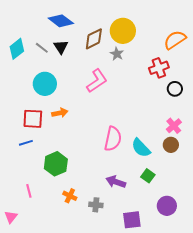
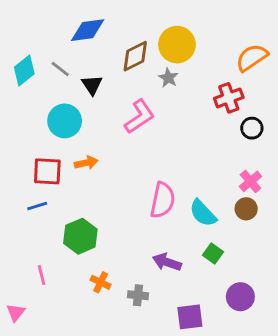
blue diamond: (61, 21) -> (88, 30), turned -45
black triangle: (61, 47) -> (92, 85), moved

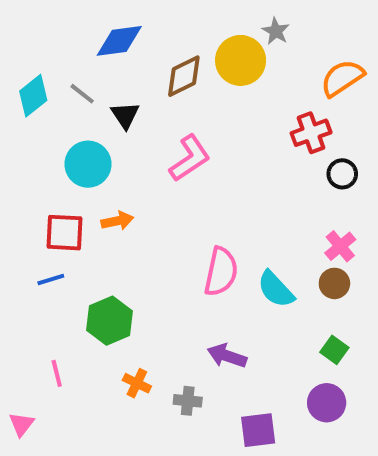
gray star: (168, 78) -> (276, 31), moved
green square: (213, 253) -> (334, 350), moved

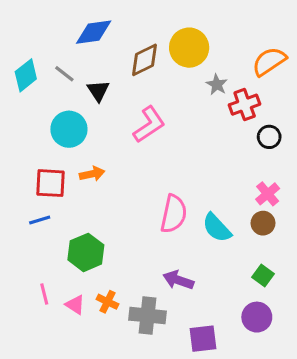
gray star: (276, 31) -> (217, 85), moved
gray cross: (188, 401) -> (147, 316), size x1.6
pink triangle: (21, 424) -> (75, 305), moved, turned -35

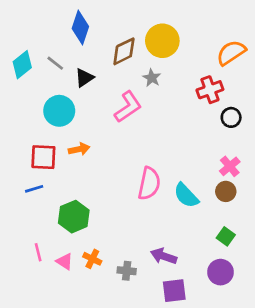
blue diamond: (94, 32) -> (80, 28), turned -64
gray star: (217, 85) -> (152, 78), moved
black triangle: (98, 91) -> (84, 78), turned 30
purple arrow: (178, 280) -> (164, 256), moved
gray cross: (147, 316) -> (127, 271), size x0.6

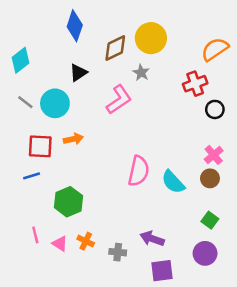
gray line: (55, 63) -> (25, 102), moved

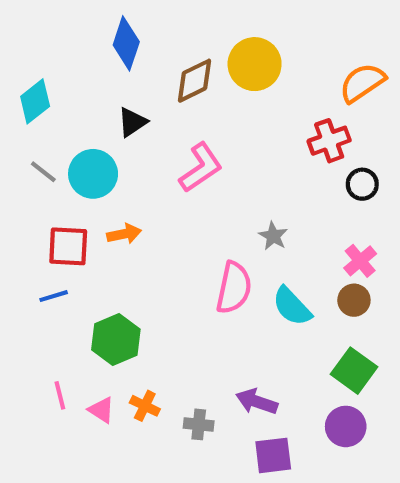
gray star: (141, 73) -> (273, 236), moved
green square: (210, 220) -> (354, 371), size x1.5

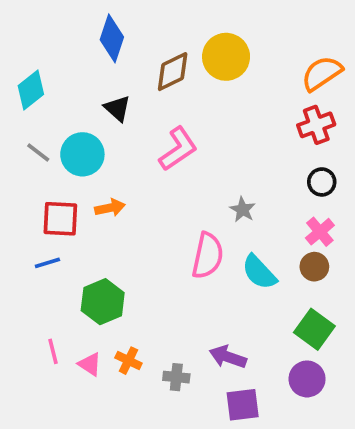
black triangle: (132, 122) -> (117, 108), turned -44
red cross: (329, 141) -> (316, 125), moved
black circle: (362, 184) -> (322, 182), moved

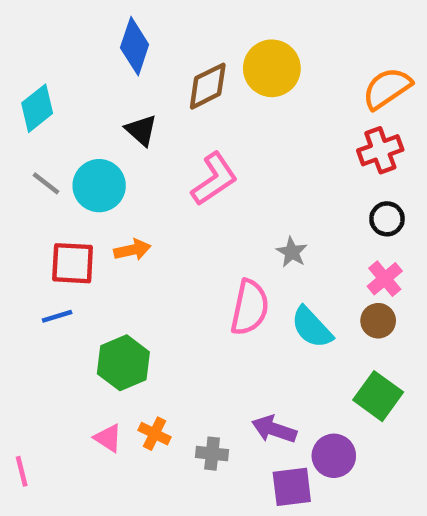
pink line: (53, 351) -> (22, 471), moved
purple circle: (307, 379) -> (334, 456), moved

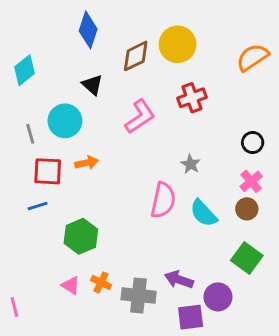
red cross: (380, 150) -> (192, 98), moved
gray line: (46, 183) -> (30, 134), moved, turned 36
gray cross: (212, 454) -> (139, 295), size x1.6

